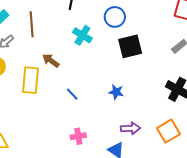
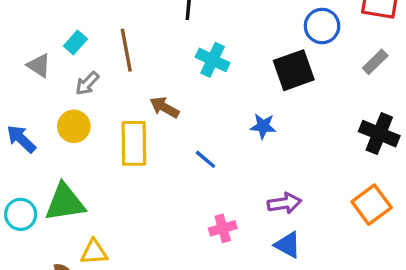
blue circle: (115, 17) -> (322, 26), moved
blue star: (116, 92) -> (263, 126), moved
purple arrow: (130, 128) -> (284, 203), moved

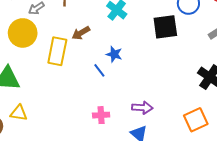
brown arrow: (164, 107) -> (81, 33), turned -72
yellow circle: (74, 126) -> (23, 33), size x1.4
blue star: (263, 126) -> (114, 54), moved

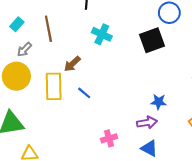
blue star: (114, 54) -> (159, 102), moved
blue line: (99, 70) -> (84, 93), moved

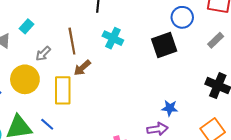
brown line: (48, 29) -> (72, 41), moved
gray arrow: (24, 50) -> (43, 54), moved
blue line: (84, 93) -> (47, 124), moved

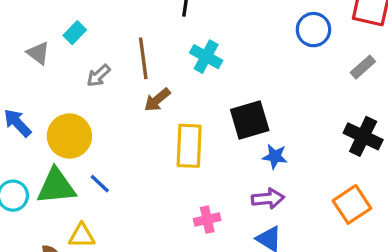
black square: (164, 45) -> (250, 120), moved
yellow circle: (25, 79) -> (69, 136), moved
yellow rectangle: (63, 90) -> (189, 146), moved
blue star: (170, 108) -> (275, 156), moved

